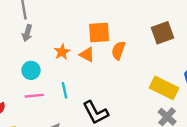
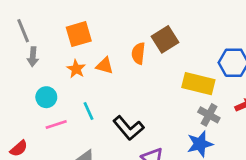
orange square: (99, 33) -> (79, 34), moved
brown square: (162, 33) -> (165, 39), moved

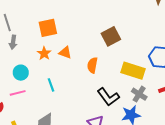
orange semicircle: (138, 53) -> (92, 65), moved
pink line: (56, 124) -> (18, 93), moved
black L-shape: (128, 128) -> (108, 97), moved

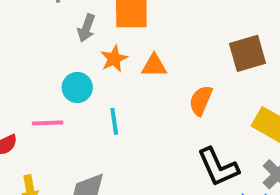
gray arrow: (13, 42) -> (86, 28), moved
orange triangle: (65, 53) -> (154, 66), turned -32
cyan circle: (21, 73) -> (77, 87), moved

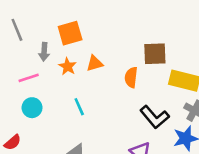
brown square: (247, 53) -> (155, 54), moved, turned 30
cyan circle: (77, 87) -> (32, 108), moved
pink line: (48, 123) -> (29, 78), moved

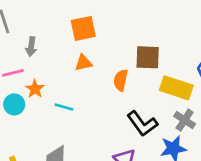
orange square: (70, 33) -> (83, 28), moved
orange star: (68, 66) -> (35, 89), moved
cyan line: (79, 107) -> (64, 107), turned -54

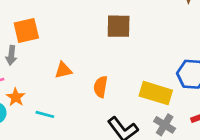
orange square: (83, 28) -> (26, 31), moved
brown square: (148, 57) -> (119, 26), moved

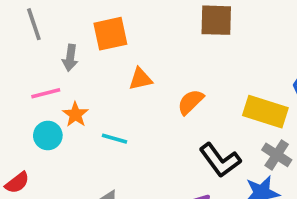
orange square: (26, 31) -> (110, 34), moved
orange semicircle: (101, 87) -> (191, 102), turned 35

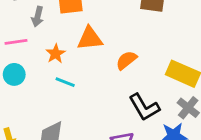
orange triangle: (140, 79) -> (90, 38), size x1.4
orange star: (75, 114) -> (56, 54), moved

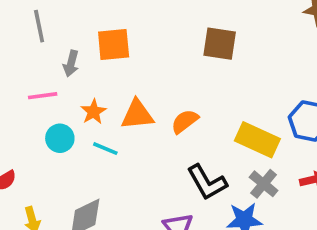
orange triangle: (90, 38) -> (137, 115), moved
cyan circle: (14, 74) -> (60, 138), moved

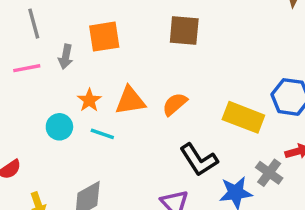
brown square: (220, 44) -> (184, 31), moved
pink line: (43, 96) -> (27, 68), moved
gray cross: (264, 184) -> (269, 173), moved

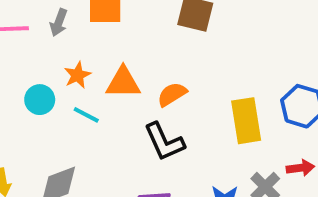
yellow rectangle: (243, 117) -> (246, 121), turned 51
black L-shape: (199, 160) -> (164, 142), moved

